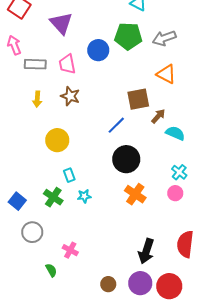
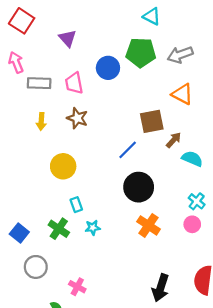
purple triangle: (61, 23) -> (68, 38), size x0.7

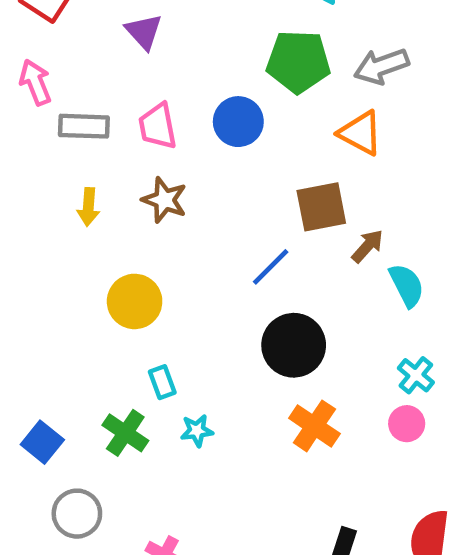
blue circle: (108, 68) -> (238, 122), moved
orange triangle: (182, 94) -> (361, 133), moved
cyan semicircle: (192, 159) -> (407, 285), turned 40

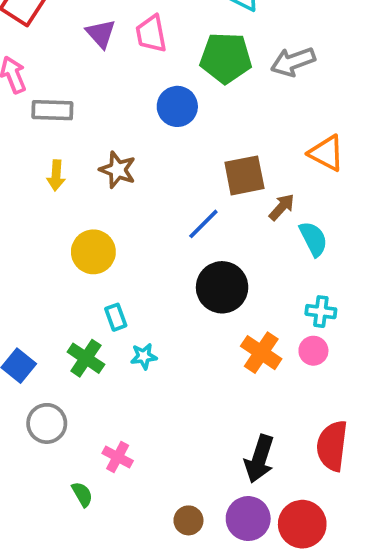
pink trapezoid: (158, 126) -> (151, 34), moved
orange triangle: (361, 133) -> (326, 153), moved
cyan cross: (416, 375) -> (321, 312), turned -32
orange cross: (314, 426) -> (261, 353), moved

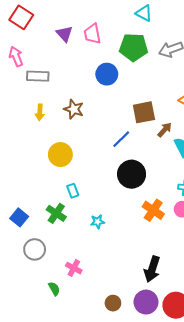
cyan star: (144, 356) -> (98, 222), moved

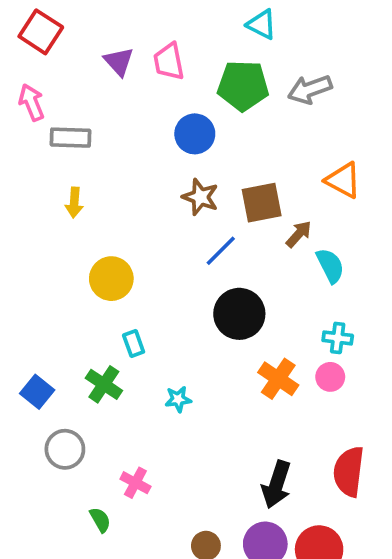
brown star: (74, 109) -> (200, 197), moved

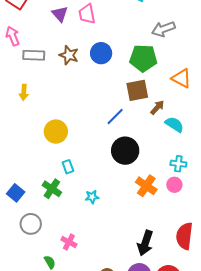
green pentagon: (243, 86) -> (143, 58), moved
brown star: (200, 197) -> (69, 55), moved
yellow arrow: (74, 203) -> (24, 92), moved
cyan semicircle: (330, 266) -> (174, 124), turned -30

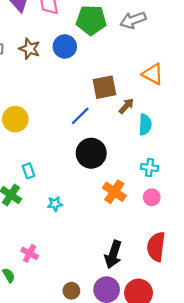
green pentagon: (143, 58) -> (91, 20), moved
cyan semicircle: (174, 124) -> (145, 125), turned 60
yellow circle: (56, 132) -> (15, 119), moved
pink circle: (174, 185) -> (152, 197), moved

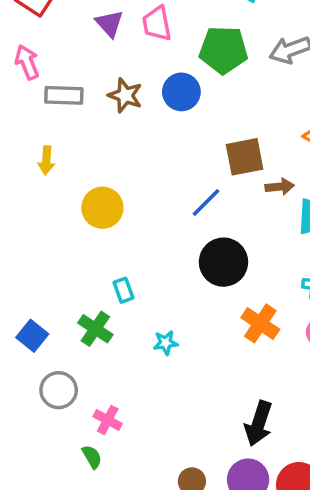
brown arrow: (126, 106) -> (280, 187), turned 42
pink cross: (30, 253) -> (108, 420), moved

